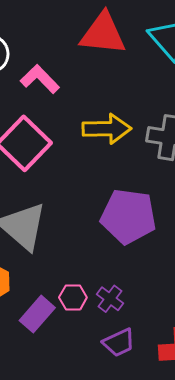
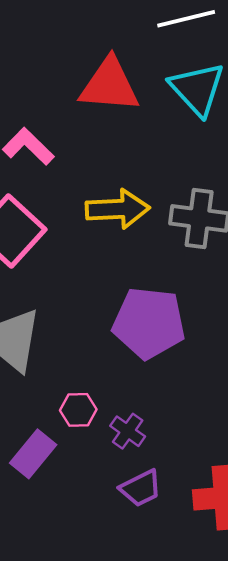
pink hexagon: (73, 297) -> (78, 410), moved

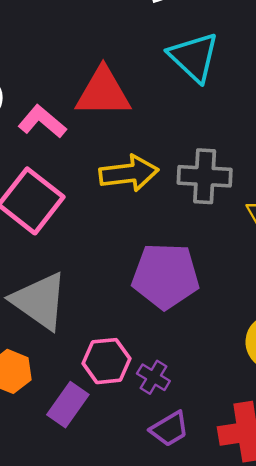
red triangle: (109, 85) -> (103, 92), moved
pink hexagon: (78, 410) -> (106, 361), size x1.4

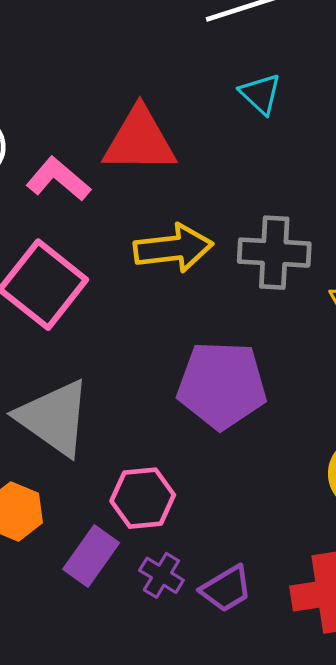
cyan triangle: (194, 57) -> (260, 94), size x0.6
purple cross: (153, 377) -> (161, 575), moved

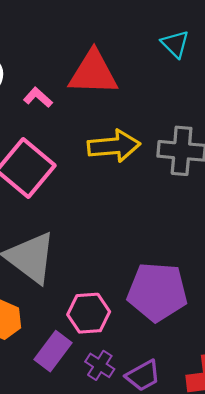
pink L-shape: (58, 179) -> (38, 97), size x0.7
purple pentagon: (222, 385) -> (157, 292), moved

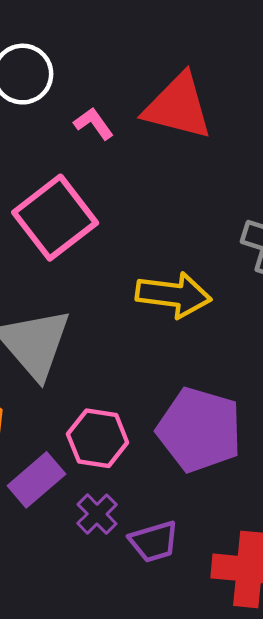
yellow arrow: (114, 146) -> (173, 295), moved

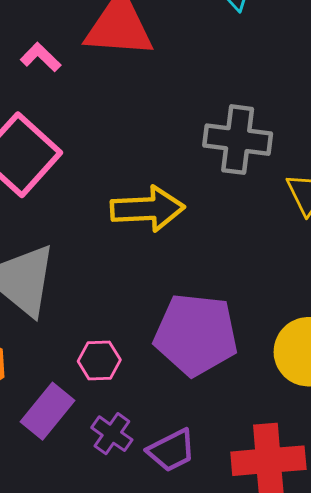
pink hexagon: (98, 438) -> (99, 360), size x0.7

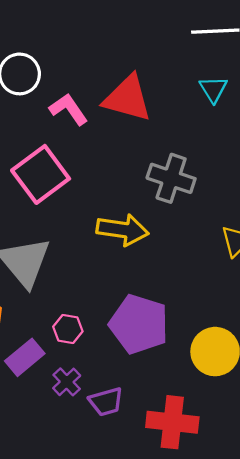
pink L-shape: (41, 57) -> (69, 109), size x1.4
gray cross: (238, 140) -> (171, 178), moved

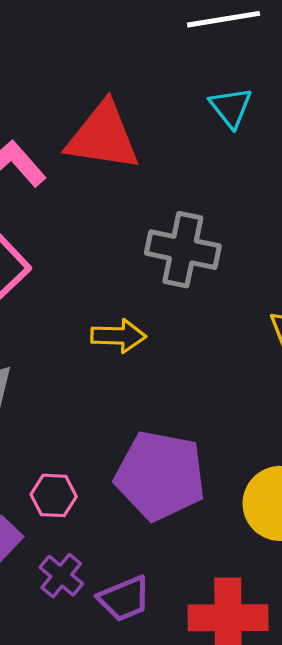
yellow arrow: (122, 230) -> (118, 336), size x0.7

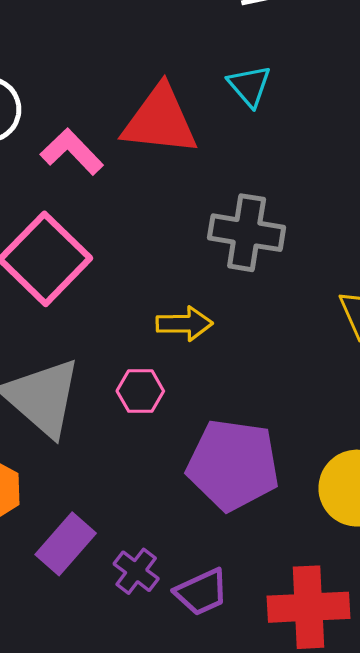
cyan triangle: (231, 107) -> (249, 86), moved
pink hexagon: (54, 495) -> (140, 391), moved

